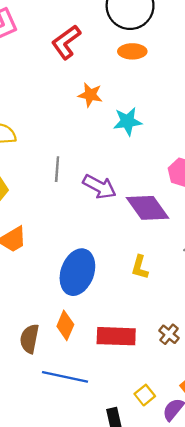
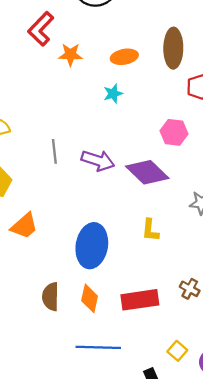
orange ellipse: (132, 51) -> (124, 57), moved
orange star: (90, 95) -> (70, 55), moved
cyan star: (127, 121) -> (113, 94), size x0.7
brown semicircle: (29, 339) -> (51, 297), moved

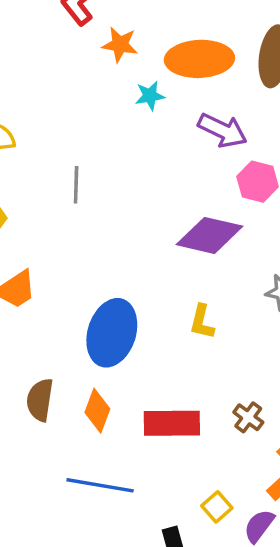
orange ellipse: (124, 57) -> (199, 59), size x1.6
cyan star: (113, 94) -> (150, 96), moved
purple arrow: (98, 161) -> (222, 130), moved
purple diamond: (147, 172) -> (210, 235), turned -39

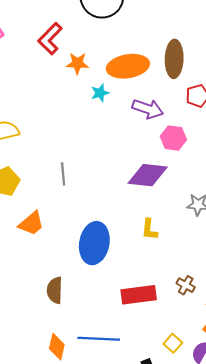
gray line: (76, 185) -> (63, 174), moved
orange diamond: (97, 411) -> (57, 347), moved

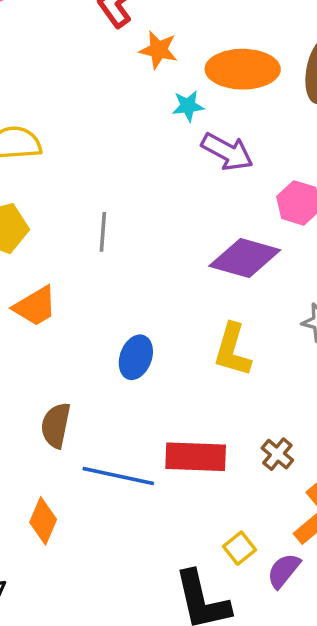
purple arrow: (148, 109) -> (227, 152), moved
yellow L-shape: (149, 229) -> (232, 350), size x1.4
blue ellipse: (94, 243) -> (136, 357), size x0.6
blue line: (99, 339) -> (118, 476), moved

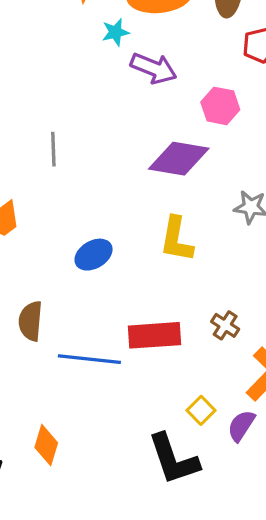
blue ellipse: (136, 357) -> (94, 255), turned 45
orange diamond: (43, 521) -> (46, 445), moved

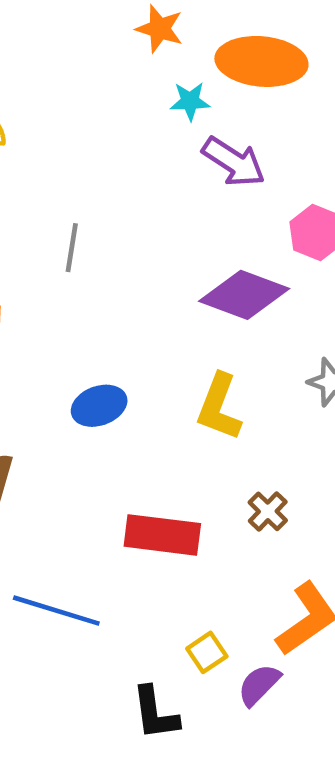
brown cross: (225, 325) -> (268, 511), moved
blue line: (89, 359) -> (56, 611), moved
black L-shape: (173, 459) -> (155, 713), size x0.7

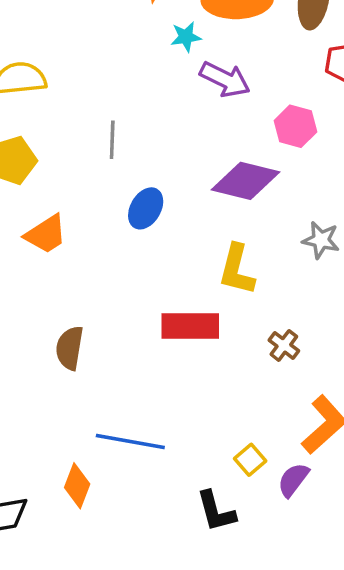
gray line: (72, 248) -> (112, 140), moved
blue ellipse: (99, 406) -> (146, 208), moved, turned -33
red rectangle: (162, 535) -> (190, 326), moved

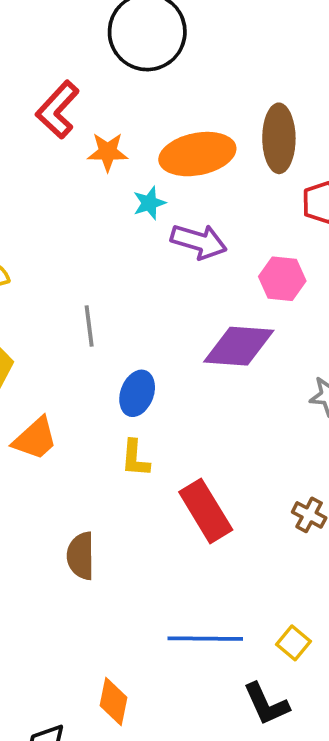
yellow L-shape: (237, 270) -> (135, 458), moved, size x0.7
red rectangle: (190, 326) -> (206, 511), turned 68
blue line: (130, 442) -> (205, 639), moved

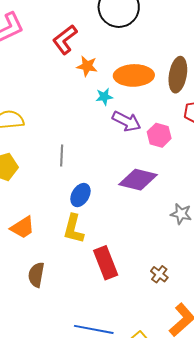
pink hexagon: (282, 279) -> (159, 135), moved
orange trapezoid: (35, 439) -> (23, 227), moved
yellow L-shape: (135, 458) -> (74, 229), size x1.4

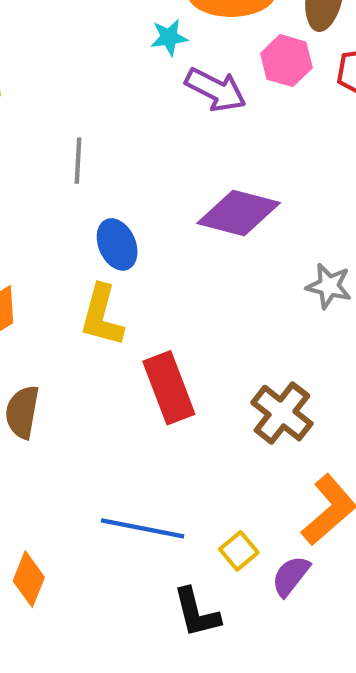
pink hexagon: (159, 135) -> (286, 61), moved
blue ellipse: (80, 195) -> (117, 244), turned -55
brown cross: (159, 274) -> (282, 413), size x1.6

